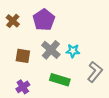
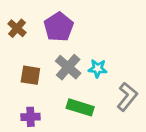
purple cross: (23, 87) -> (30, 117), turned 32

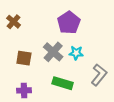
purple pentagon: (59, 27) -> (69, 23), moved

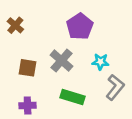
cyan star: (76, 53) -> (100, 62), moved

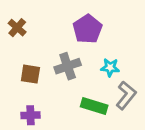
gray cross: (62, 61) -> (68, 66), turned 30
green rectangle: (72, 97) -> (94, 106), moved

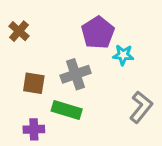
cyan star: (110, 67) -> (123, 55), moved
green rectangle: (94, 106) -> (67, 110), moved

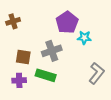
brown cross: (19, 31) -> (13, 21), turned 32
purple cross: (34, 129) -> (19, 80), moved

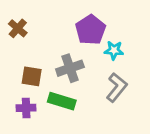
brown cross: (13, 21) -> (18, 28), turned -32
gray L-shape: (97, 73) -> (117, 87), moved

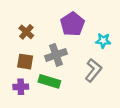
brown cross: (18, 28) -> (26, 32), moved
cyan star: (114, 50) -> (103, 41), moved

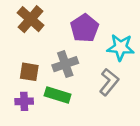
brown cross: (26, 32) -> (31, 19), moved, size x1.5
cyan star: (103, 41) -> (121, 47), size x1.5

